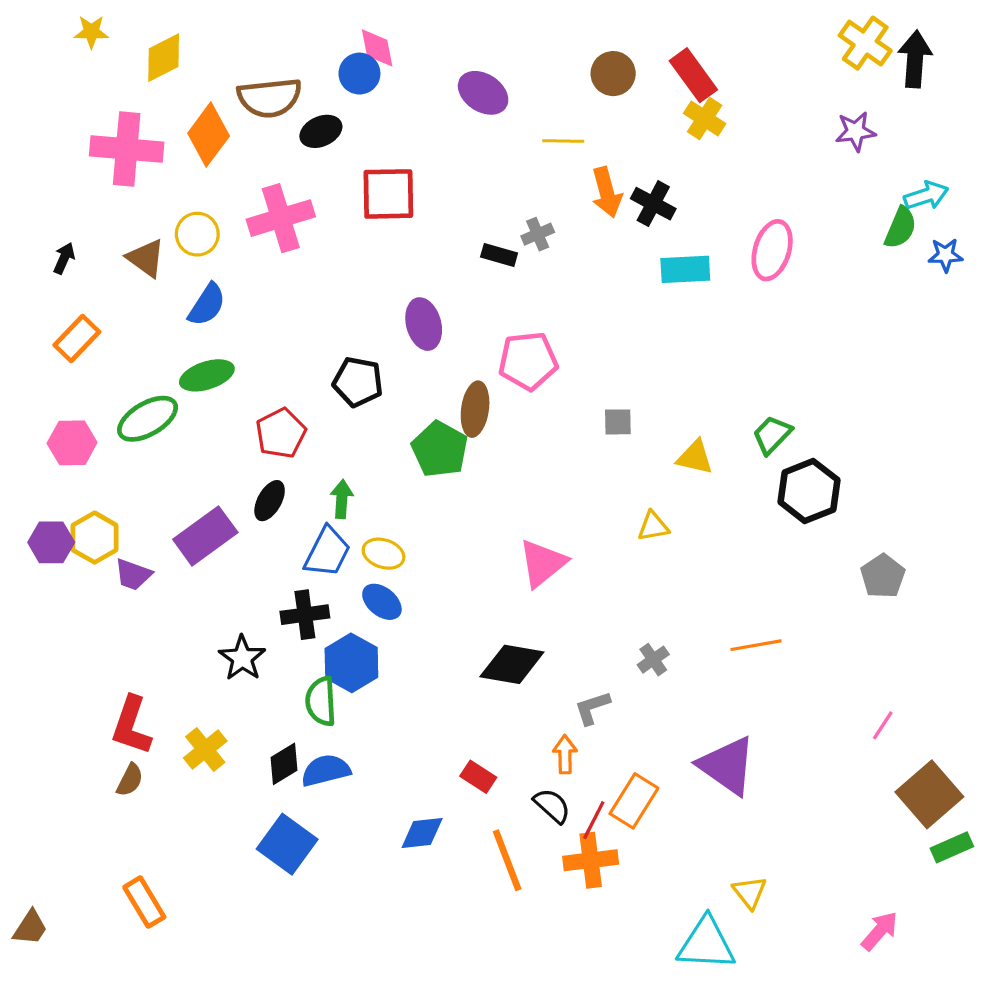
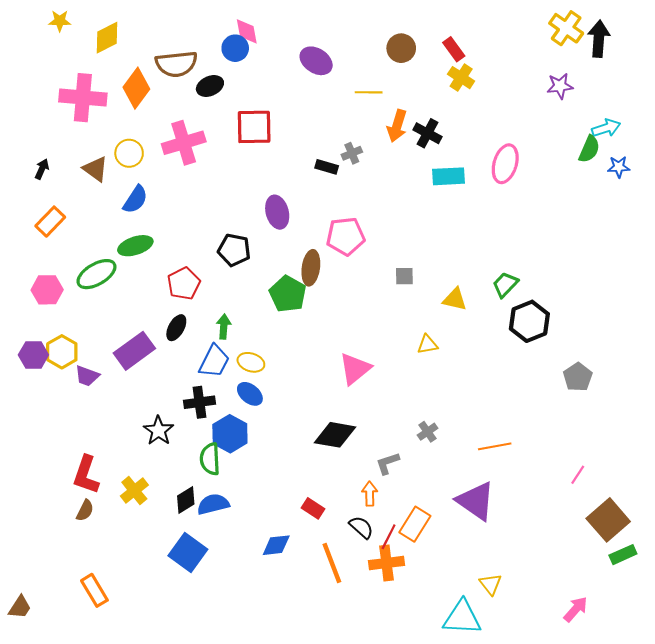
red rectangle: (693, 75) -> (454, 49), size x0.7
orange arrow: (607, 192) -> (397, 126), turned 32
orange line: (756, 645) -> (495, 446), moved

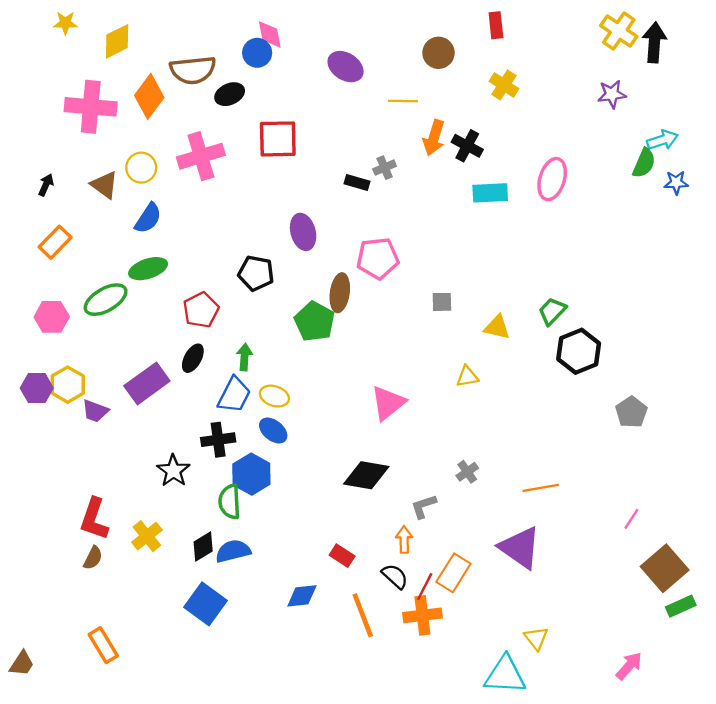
red rectangle: (454, 49) -> (496, 25), moved, turned 30

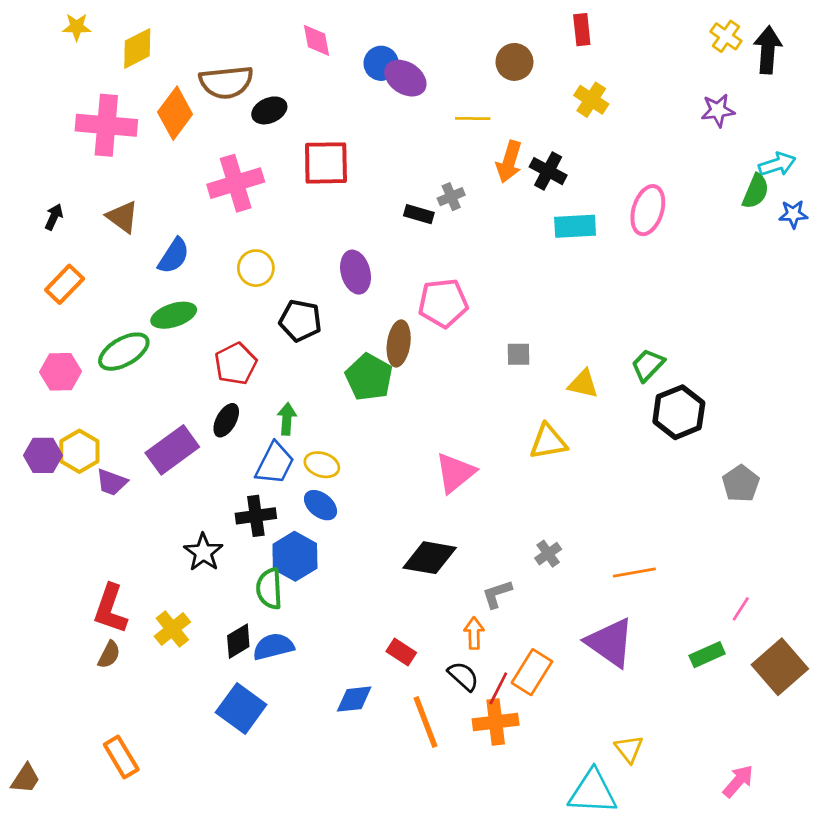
yellow cross: (619, 31) -> (726, 36), size x0.7
blue circle: (257, 53) -> (381, 63), moved
yellow circle: (141, 168) -> (256, 268), moved
yellow triangle: (467, 377) -> (548, 442), size x1.4
green rectangle: (681, 606) -> (707, 655), moved

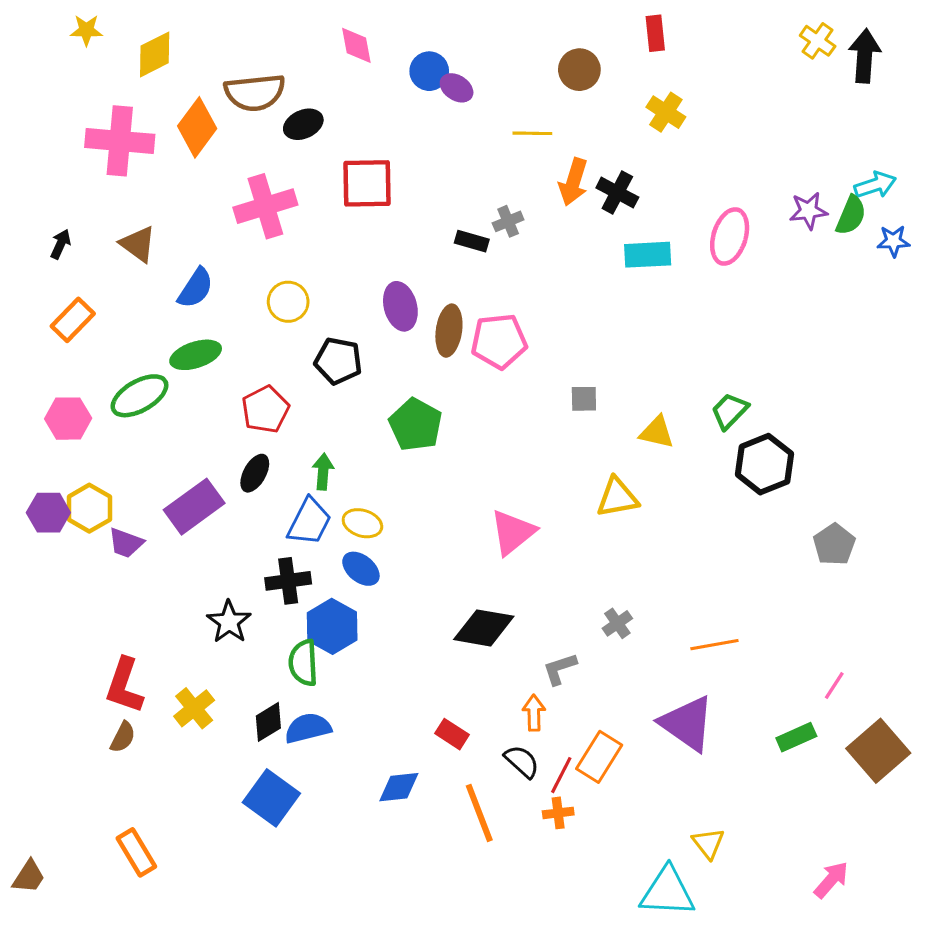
purple ellipse: (405, 78) -> (457, 88), size x0.7
purple star: (718, 110) -> (808, 211), moved
brown ellipse: (399, 343) -> (449, 331), moved
orange cross: (496, 722) -> (558, 813), size x0.6

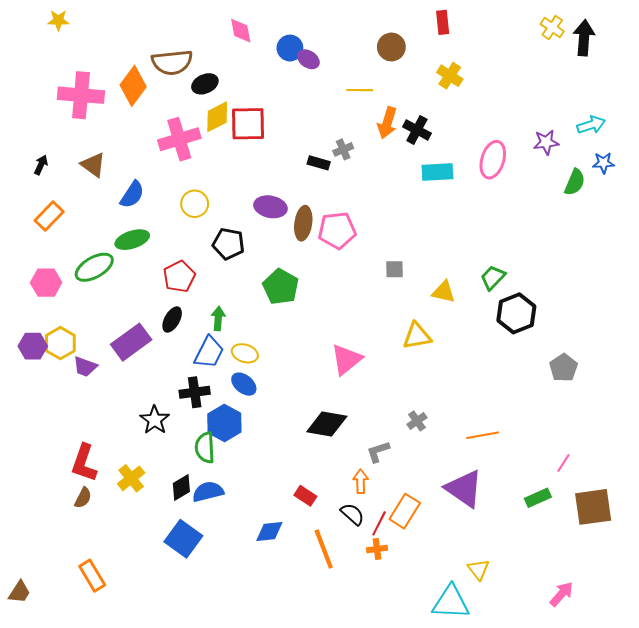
yellow diamond: (155, 54) -> (217, 117), moved
green semicircle: (851, 215) -> (575, 182), moved
purple ellipse: (400, 306) -> (270, 207), turned -64
brown square: (878, 751) -> (593, 507), turned 33

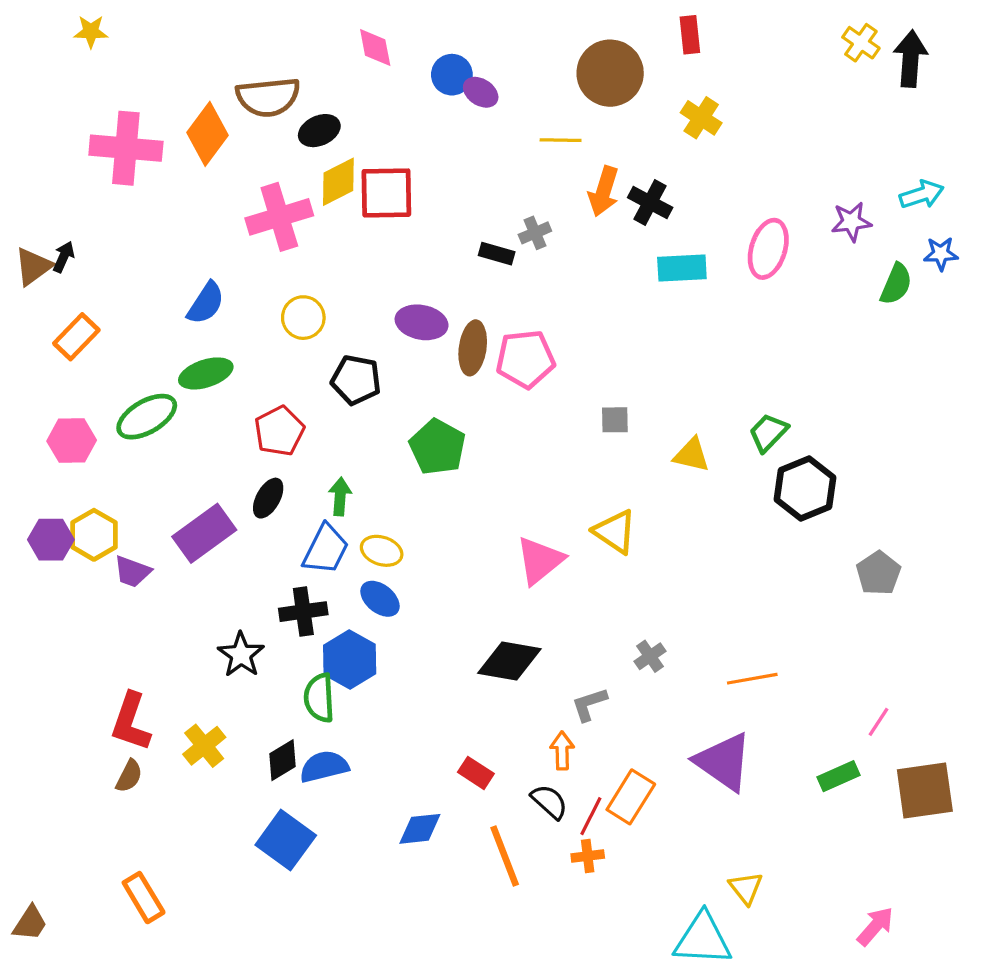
brown circle: (391, 47) -> (610, 73), size x1.5
brown triangle: (93, 165) -> (33, 266), moved, turned 48
yellow triangle: (417, 336) -> (615, 532), moved, turned 44

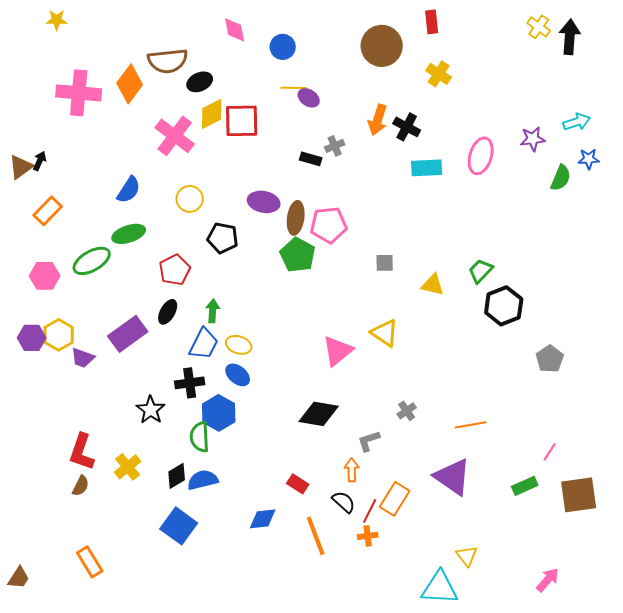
purple ellipse: (481, 92) -> (309, 98), moved
yellow line: (561, 140) -> (294, 88), moved
pink cross: (279, 217) -> (175, 136), turned -36
green pentagon: (438, 447) -> (298, 255), moved

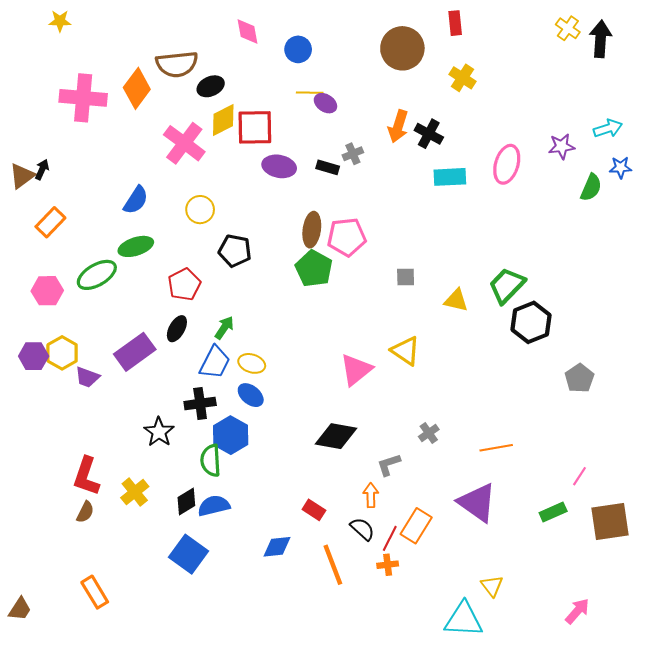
purple ellipse: (264, 202) -> (279, 166), moved
green trapezoid: (481, 271) -> (507, 285), size x1.4
green arrow: (213, 311) -> (224, 328), turned 30

